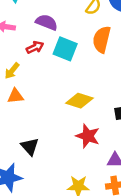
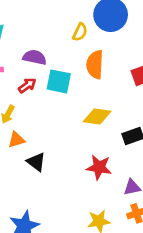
yellow diamond: (79, 101) -> (97, 117), moved
black triangle: (30, 146) -> (36, 162), moved

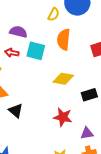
red arrow: (27, 85) -> (12, 53), turned -136

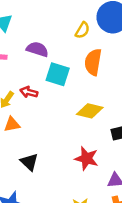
red arrow: (12, 53) -> (29, 92), moved
black triangle: (16, 111) -> (29, 162), moved

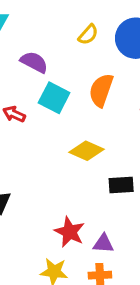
yellow semicircle: (82, 30) -> (88, 35), moved
red star: (86, 158) -> (70, 232), moved

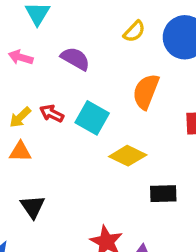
cyan square: (54, 98) -> (92, 118), moved

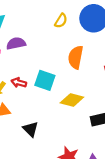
purple semicircle: (75, 59) -> (16, 43), moved, turned -30
black triangle: (33, 207) -> (31, 129), moved

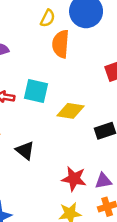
orange semicircle: (76, 57) -> (61, 44), moved

